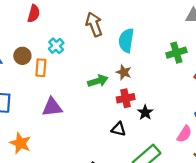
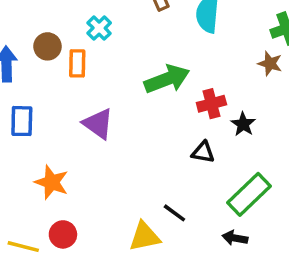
brown star: (124, 72) -> (270, 63), moved
green arrow: (98, 81) -> (167, 79), size x1.4
purple triangle: (52, 107) -> (98, 124), turned 45

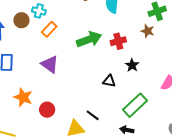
cyan cross: (99, 28) -> (39, 11), moved, turned -32
orange rectangle: (77, 63) -> (49, 29), moved, turned 42
red cross: (211, 104) -> (118, 41), moved
red circle: (63, 234) -> (47, 110), moved

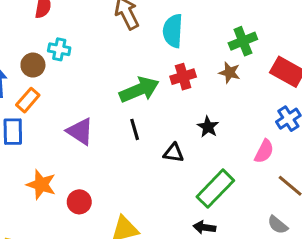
orange rectangle: (49, 29) -> (28, 100), moved
red cross: (118, 41) -> (183, 77), moved
black line: (93, 115) -> (135, 129), moved, turned 40

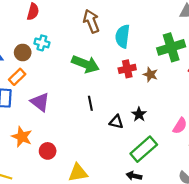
green cross: (243, 41) -> (171, 47), size x1.4
brown star: (230, 73) -> (150, 74), moved
green arrow: (139, 90) -> (85, 64), moved, turned 40
black star: (208, 127) -> (139, 114), moved
purple triangle: (80, 131) -> (40, 102), moved

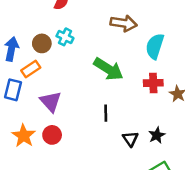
brown arrow: (91, 21) -> (124, 23), turned 110
black triangle: (116, 122) -> (130, 139), turned 32
red circle: (48, 151) -> (52, 135), moved

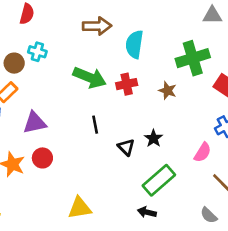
red cross: (153, 83) -> (127, 84), moved
purple triangle: (51, 101) -> (35, 123), turned -50

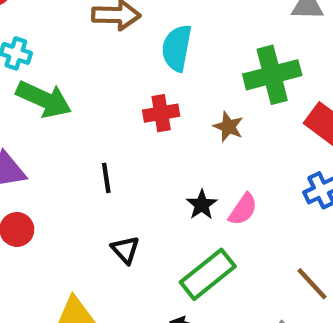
green arrow: (90, 77) -> (44, 99), moved
black triangle: (126, 147) -> (125, 250), moved
pink semicircle: (203, 152) -> (243, 209), moved

